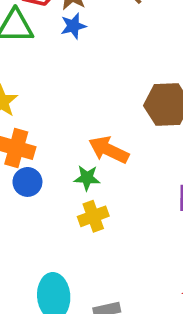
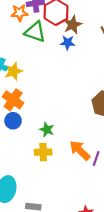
orange arrow: (109, 150) -> (80, 150), moved

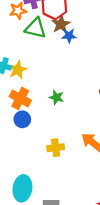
brown star: (73, 25) -> (61, 24), moved
green star: (47, 130) -> (56, 97), moved

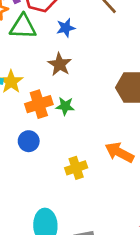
brown star: (61, 24) -> (60, 64), moved
orange cross: (20, 98) -> (39, 104), moved, turned -35

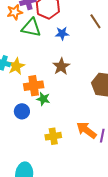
brown star: (60, 64) -> (61, 66), moved
green star: (65, 106) -> (43, 99), moved

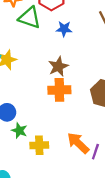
orange cross: (34, 86) -> (59, 90), moved
green star: (43, 99) -> (19, 131), moved

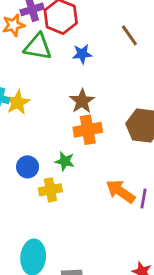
green star: (19, 131) -> (65, 161), moved
yellow cross: (39, 145) -> (50, 190), moved

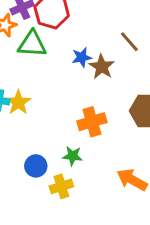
brown line: (129, 35) -> (129, 42), moved
blue star: (82, 54) -> (82, 57), moved
brown star: (82, 101) -> (102, 67), moved

